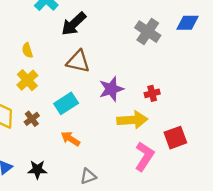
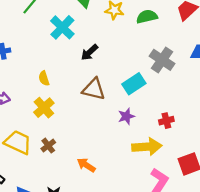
black arrow: (74, 24) -> (89, 52), size x0.7
purple star: (111, 89) -> (126, 116), size x0.7
cyan rectangle: (66, 103) -> (134, 84), moved

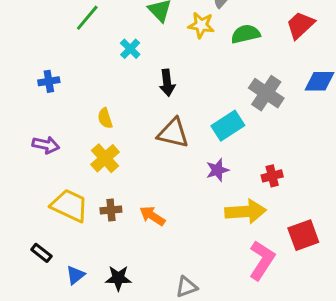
cyan cross: (62, 27) -> (130, 49), size x0.6
black arrow: (89, 52) -> (167, 83), turned -54
brown cross: (48, 146) -> (111, 210), turned 32
orange arrow: (86, 165) -> (152, 216), moved

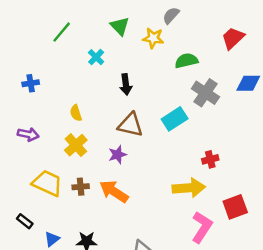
green semicircle: (246, 34) -> (186, 61), moved
purple star: (217, 170) -> (117, 155), moved
orange arrow: (152, 216) -> (114, 191), size x1.4

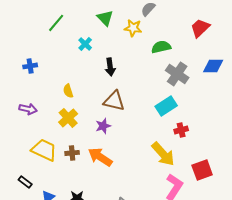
cyan rectangle: (175, 119) -> (166, 106), moved
yellow arrow: (189, 188) -> (163, 154), turned 52

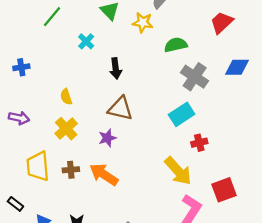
yellow trapezoid: (44, 150) -> (38, 166), turned -120

